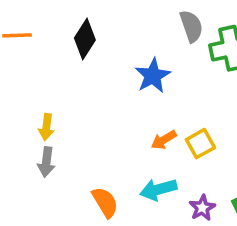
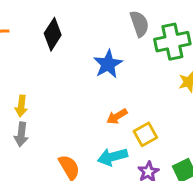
yellow square: (200, 144) -> (145, 134), moved

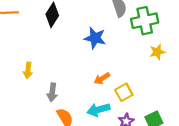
blue star: (108, 64) -> (95, 38), turned -30
gray arrow: (21, 134) -> (52, 92), moved

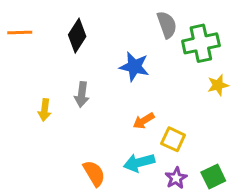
gray arrow: (52, 92) -> (82, 94), moved
yellow square: (124, 92) -> (173, 139), turned -36

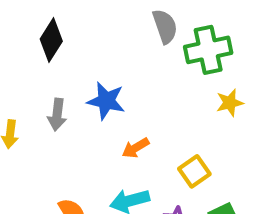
blue star: (134, 67) -> (106, 101), moved
yellow square: (173, 139) -> (194, 171), moved, turned 30

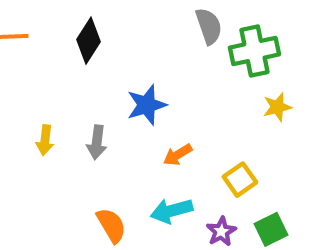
blue star: (106, 101) -> (147, 105), turned -30
gray arrow: (57, 115) -> (97, 142), moved

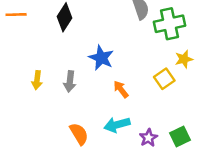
blue star: (147, 105) -> (101, 58), turned -30
orange arrow: (178, 155) -> (121, 89), turned 84
yellow square: (240, 180) -> (164, 79), moved

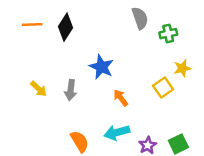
orange line: (16, 15) -> (32, 25), moved
green cross: (169, 24) -> (168, 34), size x0.6
yellow arrow: (37, 80) -> (39, 89), turned -54

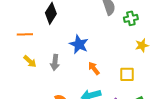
orange line: (32, 25) -> (25, 34), moved
yellow square: (163, 87) -> (127, 74), moved, turned 35

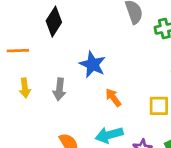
yellow arrow: (30, 61) -> (25, 88), turned 40

